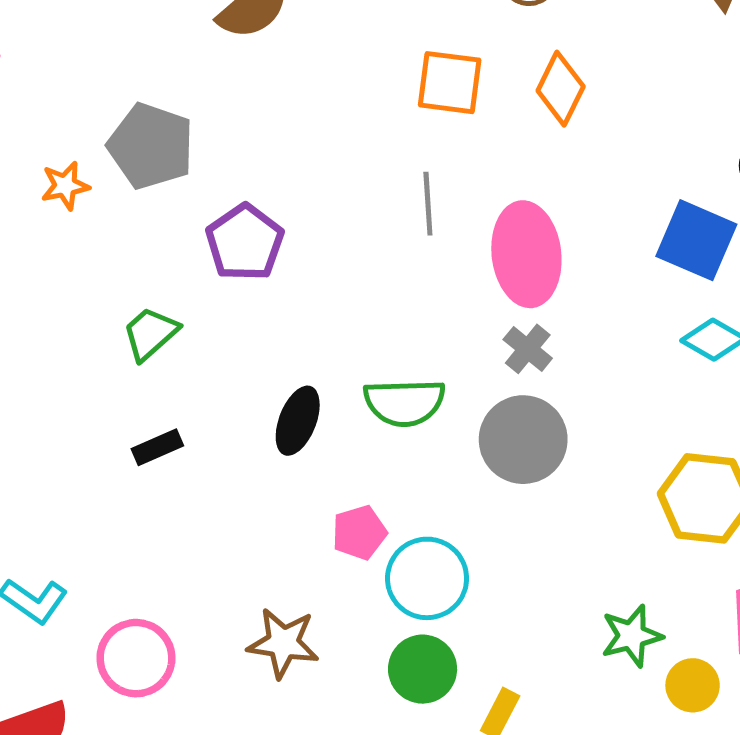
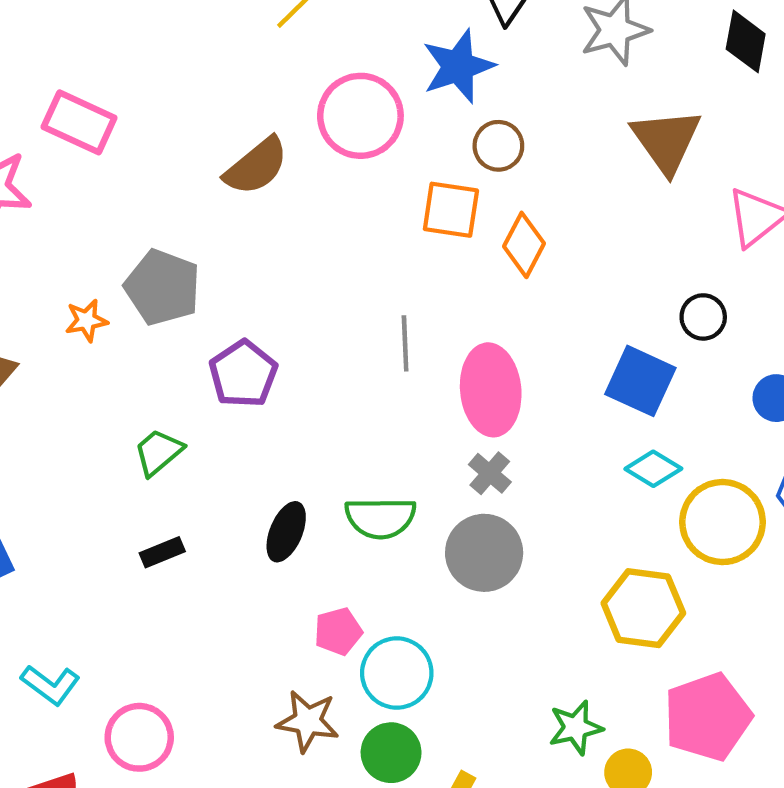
orange square: (450, 83) -> (451, 210), moved
brown star: (283, 643) -> (308, 721), moved

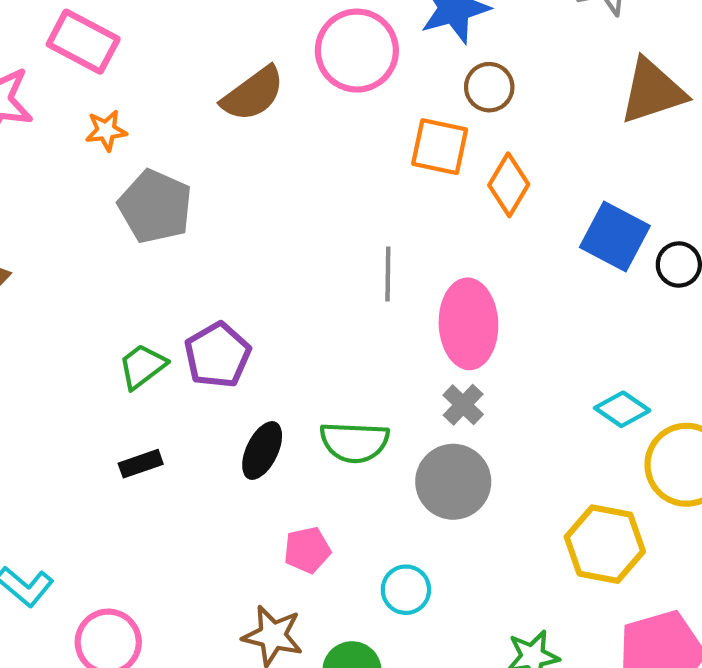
brown triangle: (666, 141) -> (652, 91), turned 44
orange star: (86, 320) -> (106, 130), moved
purple pentagon: (243, 374) -> (217, 355), moved
blue square: (640, 381) -> (615, 236), moved
cyan circle: (397, 673) -> (406, 590), moved, size x0.7

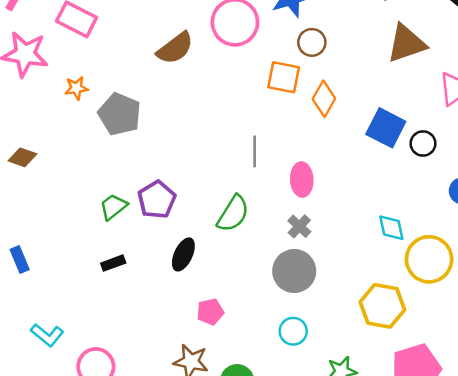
orange star: (106, 130) -> (76, 88), moved
pink ellipse: (468, 324) -> (302, 180), size x0.7
cyan diamond: (622, 409) -> (391, 228), turned 44
green semicircle: (354, 442) -> (233, 214), moved, turned -60
cyan circle: (406, 590) -> (293, 331), moved

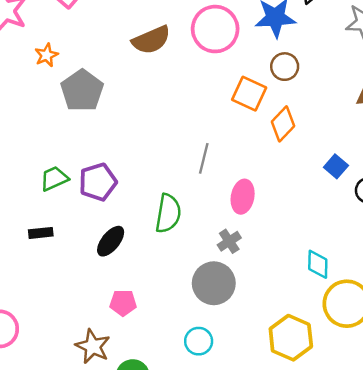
orange star: (76, 88) -> (46, 55), turned -30
blue square: (386, 128) -> (336, 166), size x0.6
green semicircle: (233, 214) -> (168, 213), turned -36

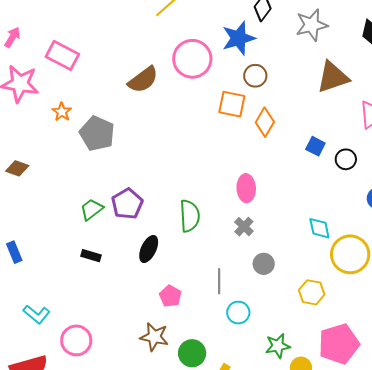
gray line: (204, 158) -> (219, 281), moved
black rectangle: (41, 233) -> (91, 256), turned 36
gray circle: (214, 283) -> (264, 264), moved, size x0.6
pink pentagon: (123, 303) -> (170, 296), turned -30
yellow hexagon: (291, 338) -> (312, 292), size x0.7

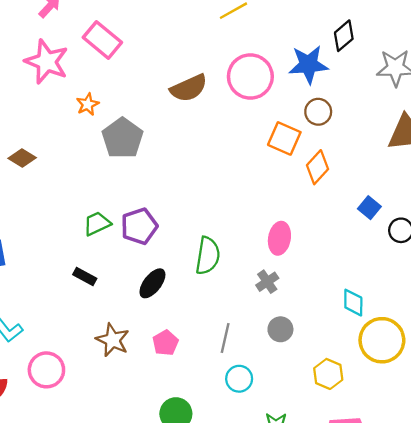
brown star: (154, 337) -> (113, 340), moved

